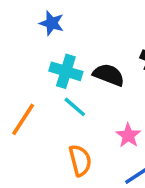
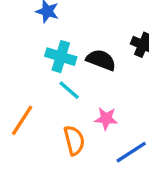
orange line: (23, 119) -> (22, 120), moved
pink star: (128, 135) -> (106, 119), moved, turned -30

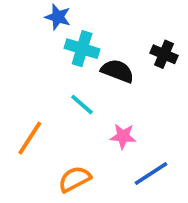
cyan cross: (61, 57) -> (82, 49), moved
orange semicircle: (74, 140) -> (75, 179), moved, turned -104

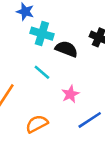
pink star: (123, 136) -> (70, 94), turned -30

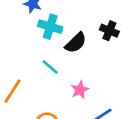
black semicircle: (66, 49) -> (76, 43), turned 115

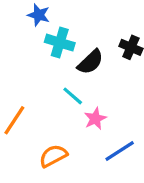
cyan line: (50, 67) -> (73, 96), moved

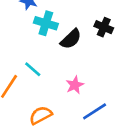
cyan line: (73, 96) -> (33, 69), moved

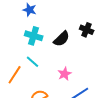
cyan cross: (46, 23) -> (34, 36), moved

